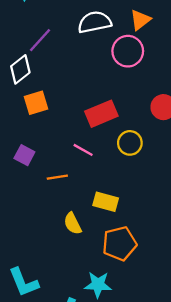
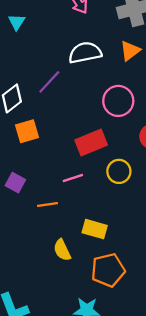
purple line: (40, 40) -> (49, 82), moved
pink circle: (128, 51) -> (118, 101), moved
pink line: (83, 150) -> (73, 178), turned -48

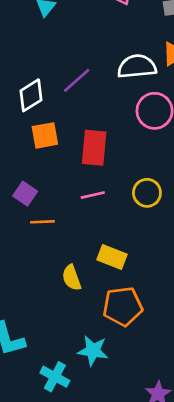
white semicircle: (85, 53) -> (137, 66), moved
red rectangle: (91, 143) -> (94, 148), moved, turned -68
orange line: (47, 204) -> (42, 222), moved

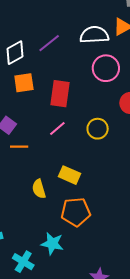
pink line: (93, 195) -> (57, 128), turned -30

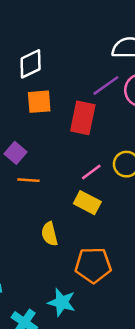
purple line: (49, 43) -> (106, 85), moved
pink line: (57, 128) -> (91, 172), moved
yellow rectangle: (70, 175) -> (87, 203), moved

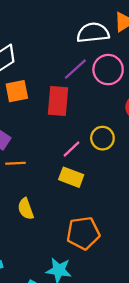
yellow semicircle: (49, 234) -> (26, 209), moved

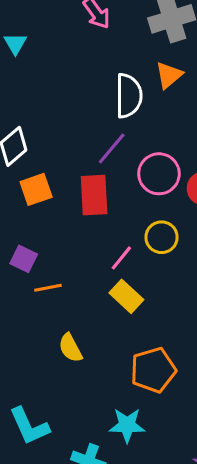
white semicircle: (93, 33) -> (129, 96), turned 104
pink circle: (108, 70) -> (159, 174), moved
yellow rectangle: (71, 177) -> (126, 296), turned 30

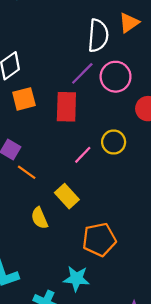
pink circle: (159, 174) -> (116, 77), moved
orange line: (48, 288) -> (27, 172), turned 42
yellow rectangle: (126, 296) -> (67, 196), moved

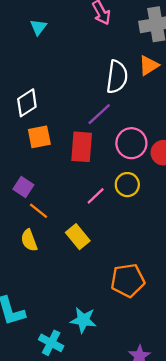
pink circle: (116, 77) -> (131, 143), moved
yellow semicircle: (39, 218) -> (29, 240), moved
orange pentagon: (99, 240) -> (128, 280), moved

